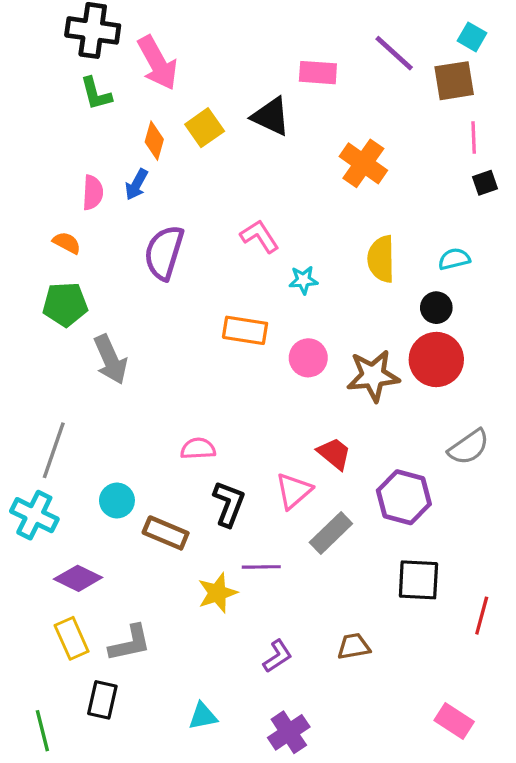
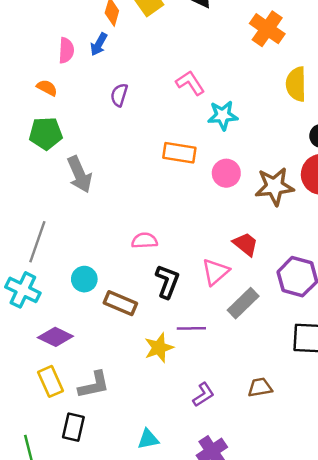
purple semicircle: (164, 253) -> (119, 95), size x0.6
yellow semicircle: (381, 259) -> (296, 84), moved
cyan star: (303, 280) -> (223, 115), size x1.4

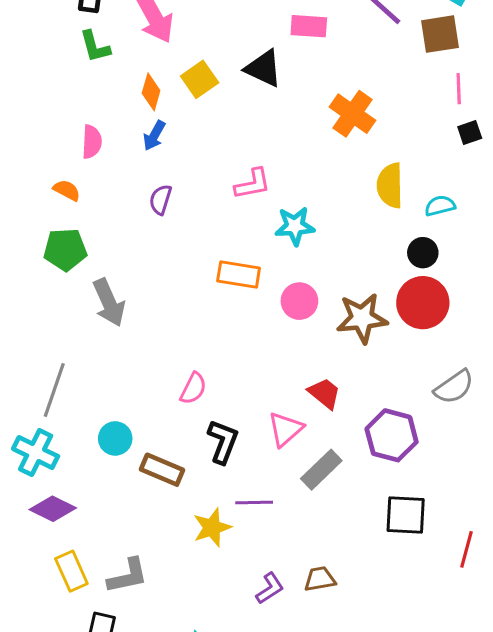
blue arrow: (99, 44) -> (154, 136), moved
pink L-shape: (190, 83) -> (253, 184), turned 112
pink semicircle: (144, 241) -> (193, 389), turned 120
purple diamond: (55, 337) -> (53, 509), moved
brown trapezoid: (260, 387) -> (320, 579), moved

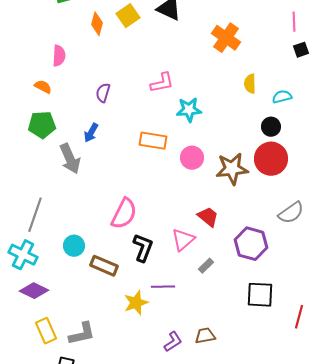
blue arrow: (154, 136) -> (91, 133), moved
yellow semicircle: (390, 186) -> (250, 84), size x0.7
pink semicircle: (193, 389) -> (124, 214), size x1.5
gray rectangle: (321, 470) -> (206, 266), size x0.6

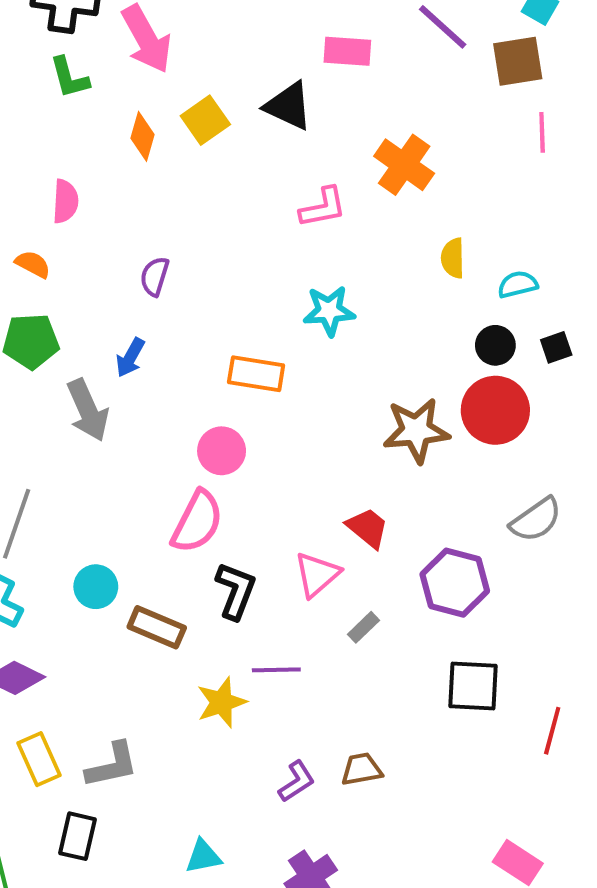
black square: (301, 50) -> (556, 347), moved
pink L-shape: (162, 83) -> (323, 207), moved
pink circle: (192, 158) -> (222, 451), moved

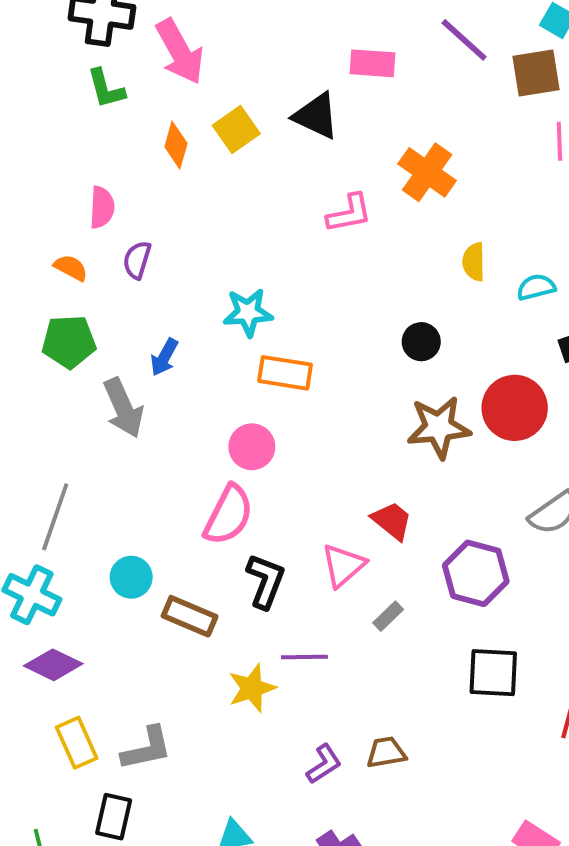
purple semicircle: (155, 276) -> (137, 260), moved
cyan star: (329, 311) -> (248, 312), moved
black circle: (495, 345) -> (421, 342), moved

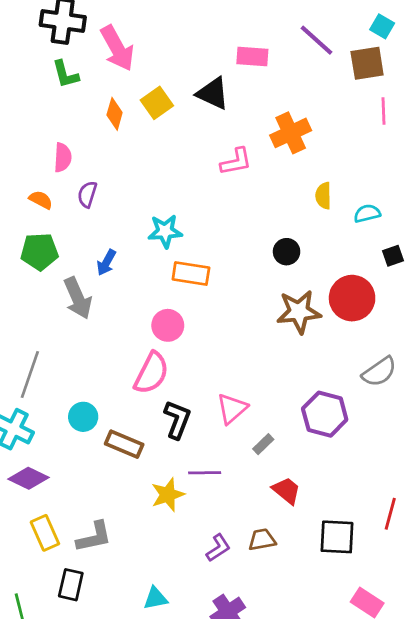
orange cross: (427, 172) -> (291, 133), turned 30
red trapezoid: (392, 521) -> (287, 491), moved
black square: (493, 673) -> (337, 537), moved

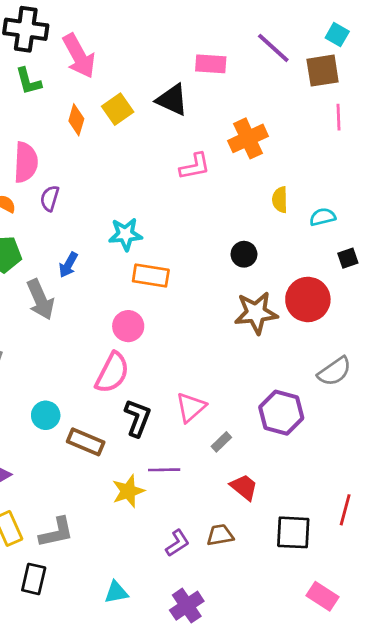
pink semicircle: (63, 157) -> (26, 162), size x1.4

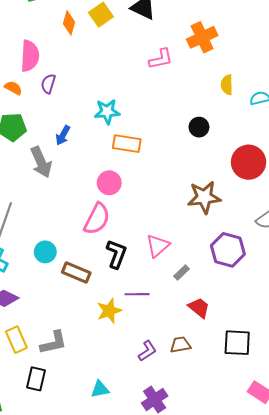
brown star: (256, 313) -> (204, 197), moved

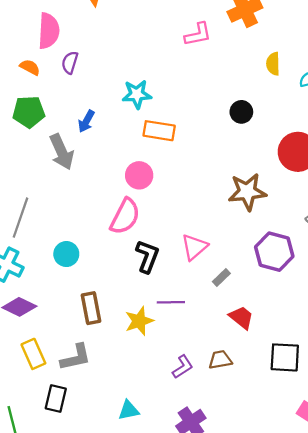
brown rectangle: (76, 273) -> (91, 308), moved, turned 56

